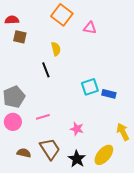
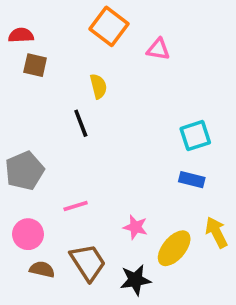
cyan square: (90, 87) -> (195, 136), moved
blue rectangle: (109, 94) -> (192, 180), moved
pink circle: (13, 122) -> (28, 234), moved
yellow ellipse: (104, 155) -> (174, 248), moved
black star: (77, 159) -> (135, 280), turned 30

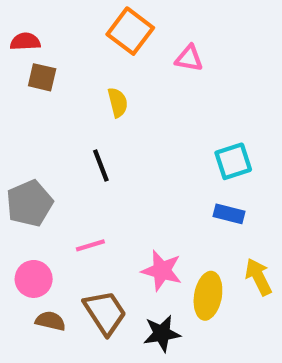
black line: (81, 123) -> (101, 165), moved
pink star: (135, 227) -> (162, 271), size x1.4
yellow ellipse: (174, 248) -> (208, 296), turned -30

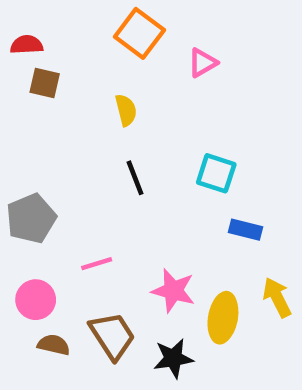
pink triangle: (189, 58) -> (203, 63), turned -40
cyan square: (233, 161) -> (216, 173), moved, turned 36
black line: (101, 165) -> (135, 178), moved

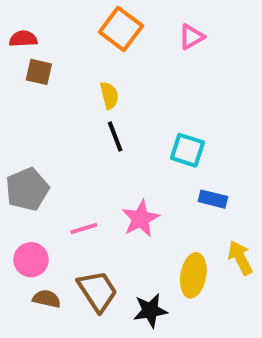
pink triangle: (203, 63) -> (191, 37), moved
black line: (135, 178) -> (115, 137), moved
pink star: (173, 291) -> (141, 219), moved, turned 30

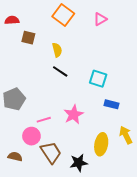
brown square: (39, 72) -> (28, 38), moved
black line: (115, 137) -> (60, 71), turned -35
pink circle: (31, 260) -> (31, 136), moved
brown semicircle: (47, 299) -> (15, 157), moved

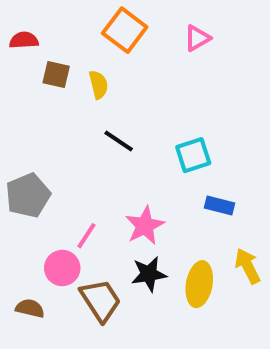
yellow semicircle: (57, 50) -> (98, 85), moved
cyan square: (98, 79) -> (193, 155), turned -36
pink line: (44, 120) -> (86, 236), turned -40
black star: (79, 163) -> (149, 274), moved

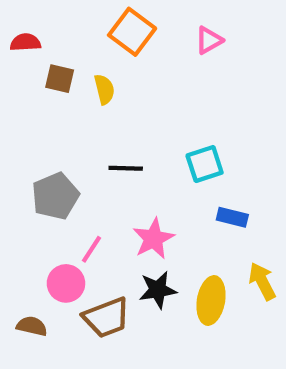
black line: (119, 141) -> (126, 168), moved, turned -32
gray pentagon: (28, 195) -> (55, 196), moved
brown trapezoid: (100, 300) -> (106, 318), turned 102

